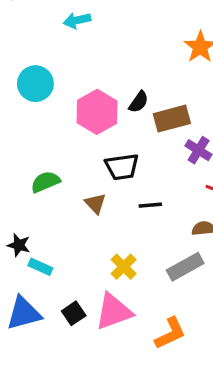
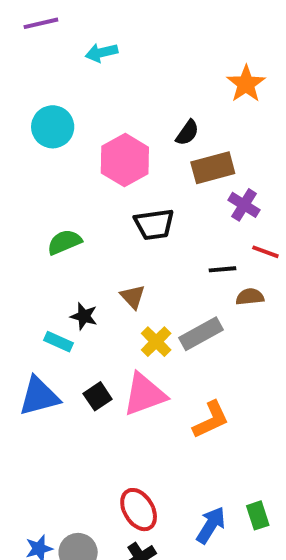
black semicircle: (139, 102) -> (187, 133), moved
brown triangle: (95, 203) -> (133, 297), moved
black line: (150, 205) -> (223, 269), moved
black star: (19, 245) -> (84, 316), moved
gray rectangle: (185, 267) -> (201, 334), moved

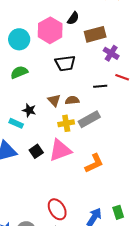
cyan circle: (53, 127) -> (19, 39), moved
black semicircle: (187, 133) -> (73, 18), moved
brown semicircle: (250, 297) -> (72, 100), moved
yellow cross: (156, 342) -> (66, 123), turned 35

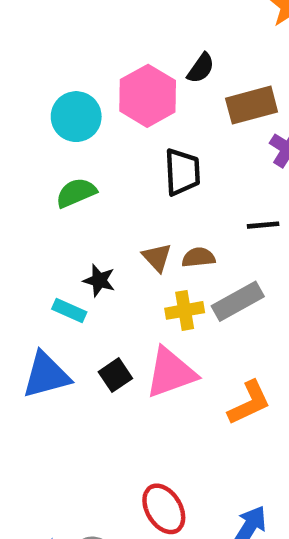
black trapezoid: (65, 63) -> (182, 172), turned -85

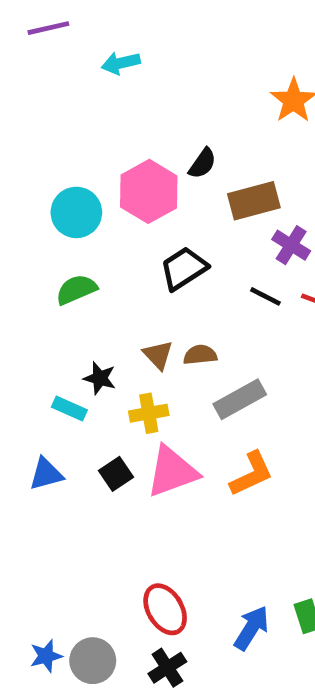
black trapezoid: (182, 172) -> (184, 268), turned -120
black line: (263, 225) -> (265, 296), moved, turned 32
yellow cross: (185, 310) -> (149, 413), moved
blue triangle: (46, 375) -> (46, 474), size x0.7
orange L-shape: (249, 403) -> (251, 474), moved

